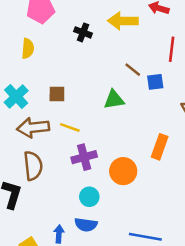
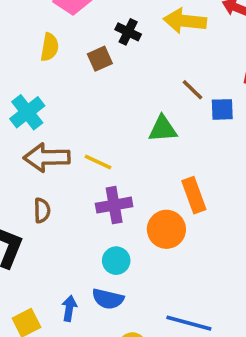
brown square: (57, 94) -> (100, 59), moved, turned -30
orange rectangle: (160, 147) -> (194, 195), moved, turned -45
brown semicircle: (33, 166) -> (42, 210), size x0.6

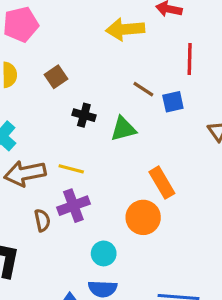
black cross: (128, 32) -> (84, 115), moved
purple cross: (114, 205) -> (73, 206), moved
brown semicircle: (42, 210) -> (42, 220), moved

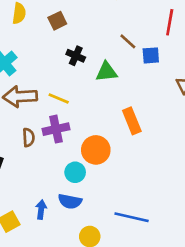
orange circle: (143, 217) -> (96, 150), moved

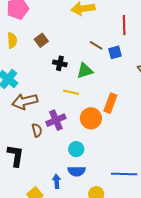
yellow line: (59, 99) -> (71, 92), moved
orange rectangle: (132, 121) -> (110, 103), turned 54
orange circle: (96, 150) -> (91, 118), moved

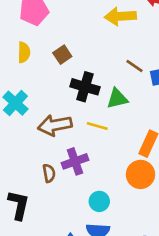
black cross: (60, 63) -> (85, 87), size x1.5
brown arrow: (25, 101) -> (55, 125), moved
orange circle: (91, 118) -> (140, 174), moved

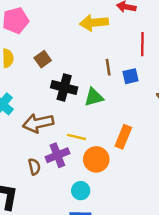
brown line: (134, 66) -> (108, 67), turned 49
yellow line: (97, 126) -> (76, 137), moved
orange circle: (140, 174) -> (96, 159), moved

